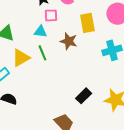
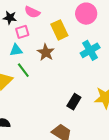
brown star: (69, 41) -> (46, 52), turned 30

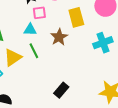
black rectangle: (74, 102) -> (61, 90), moved

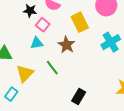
pink square: (39, 13) -> (43, 25), turned -32
green line: (34, 51) -> (52, 68), moved

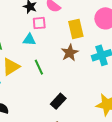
pink square: (43, 25) -> (39, 23), turned 32
brown star: (67, 45) -> (70, 53), moved

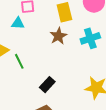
green line: (39, 67) -> (19, 61), moved

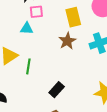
green line: (19, 61) -> (28, 66), turned 35

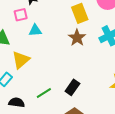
pink square: (36, 12) -> (21, 15), moved
green line: (28, 66) -> (44, 93), moved, turned 56

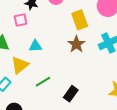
cyan triangle: (35, 30) -> (35, 46), moved
green line: (44, 93) -> (43, 82), moved

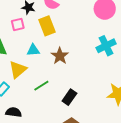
yellow rectangle: (80, 20) -> (47, 26), moved
brown star: (76, 44) -> (60, 56), moved

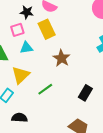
cyan triangle: (33, 50) -> (26, 48), moved
black rectangle: (69, 97) -> (85, 93), moved

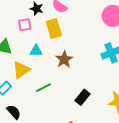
cyan triangle: (26, 48) -> (36, 51), moved
black semicircle: (19, 118) -> (14, 112), turned 35

